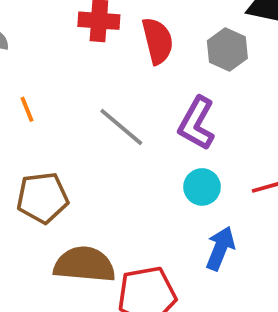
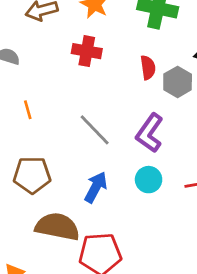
red semicircle: (158, 41) -> (148, 68), moved, size x0.7
blue arrow: (220, 248) -> (96, 187), moved

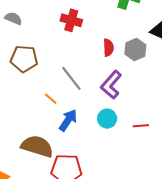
red semicircle: (148, 68) -> (108, 48), moved
orange line: (28, 110) -> (51, 99), moved, turned -40
brown pentagon: (32, 175) -> (24, 59), moved

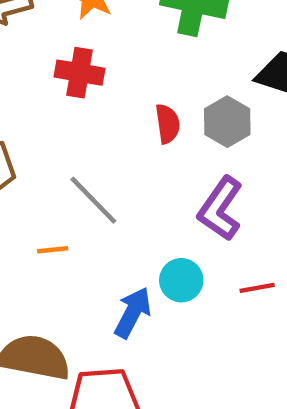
purple L-shape: (111, 85) -> (220, 209), moved
orange line: (51, 99) -> (53, 250), turned -40
blue arrow: (68, 120) -> (133, 313), moved

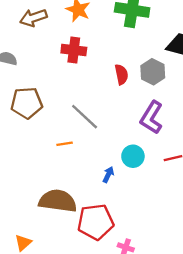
blue arrow: (133, 313) -> (108, 175), size x0.6

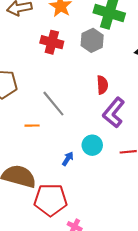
gray hexagon: (153, 72) -> (92, 40), moved
red semicircle: (121, 74) -> (102, 85), moved

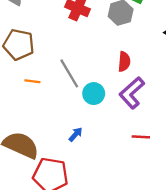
orange line: (32, 126) -> (32, 81), moved
cyan circle: (92, 145) -> (94, 94), moved

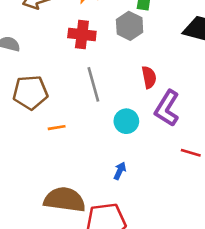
gray line: (69, 73) -> (93, 84), moved, turned 32
red line: (141, 137) -> (191, 153), turned 30

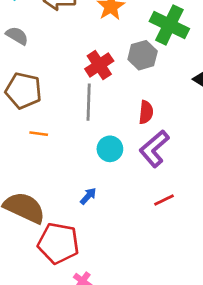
red cross: (82, 35) -> (99, 65), moved, turned 32
red line: (191, 153) -> (164, 200), turned -60

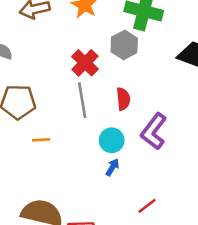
red semicircle: (146, 112) -> (123, 99), moved
blue arrow: (88, 196) -> (112, 167), moved
red line: (164, 200) -> (147, 206), moved

